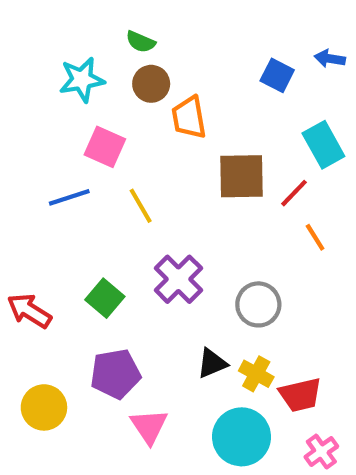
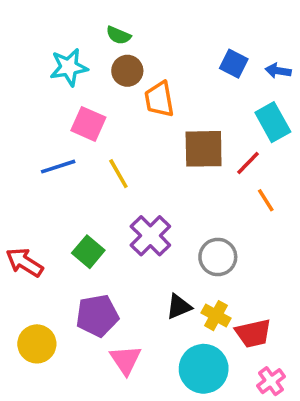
blue arrow: (330, 59) -> (278, 71), moved

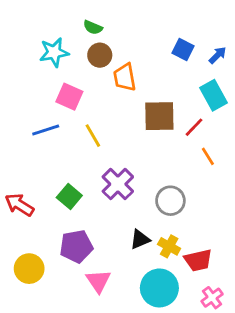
blue arrow: (278, 71) -> (218, 55), turned 126

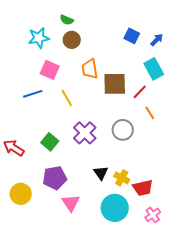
orange trapezoid: (125, 77) -> (90, 69), moved
gray circle: (170, 201) -> (123, 130), moved
black triangle: (140, 239) -> (101, 173), turned -42

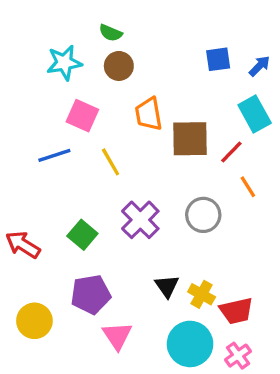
blue square: (132, 36) -> (218, 59), turned -35
pink cross: (153, 215) -> (238, 356), moved

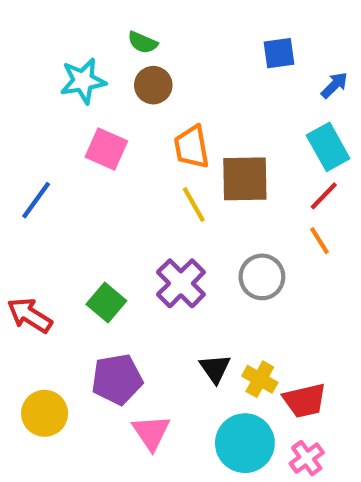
blue square: (218, 59) -> (279, 53), moved
red line: (231, 152) -> (324, 196), moved
blue line: (54, 155) -> (36, 200), moved, turned -36
yellow line: (111, 162) -> (194, 204), moved

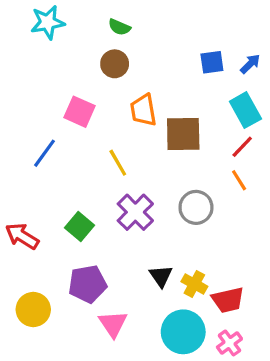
green semicircle: (143, 43) -> (119, 27), moved
blue square: (279, 53) -> (212, 62), moved
cyan star: (83, 81) -> (48, 22), moved
blue line: (36, 200) -> (44, 153), moved
yellow line: (194, 204) -> (118, 163), moved

